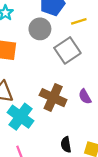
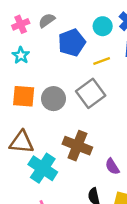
gray circle: (40, 29) -> (53, 99), moved
purple semicircle: (85, 97) -> (112, 166), moved

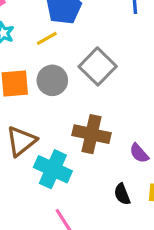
yellow line: (102, 61) -> (47, 38), moved
brown triangle: (21, 142) -> (21, 141), turned -35

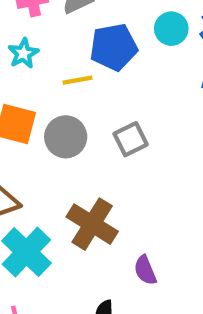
gray square: (98, 66) -> (131, 139), size x0.7

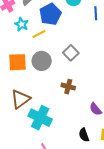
cyan star: (23, 53) -> (21, 24), moved
brown cross: (92, 224) -> (68, 87), moved, size x0.6

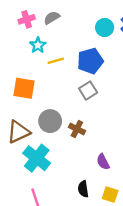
blue pentagon: (50, 14) -> (90, 61), moved
gray circle: (42, 61) -> (50, 121), moved

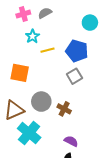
blue pentagon: (90, 61) -> (77, 51), turned 30
purple semicircle: (103, 162) -> (71, 141), moved, turned 144

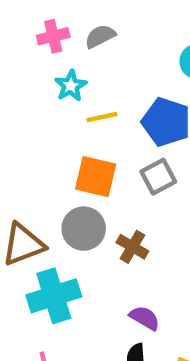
orange square: (20, 73) -> (96, 177), moved
cyan cross: (29, 133) -> (54, 296), turned 30

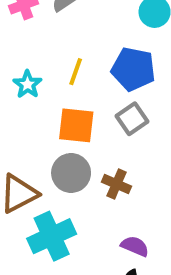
cyan star: (71, 86) -> (27, 84), moved
yellow line: (102, 117) -> (76, 72), turned -52

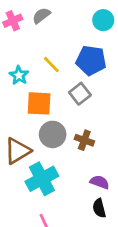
yellow line: (76, 72) -> (51, 65), turned -60
gray square: (132, 119) -> (80, 94), moved
orange square: (76, 125) -> (39, 103), moved

